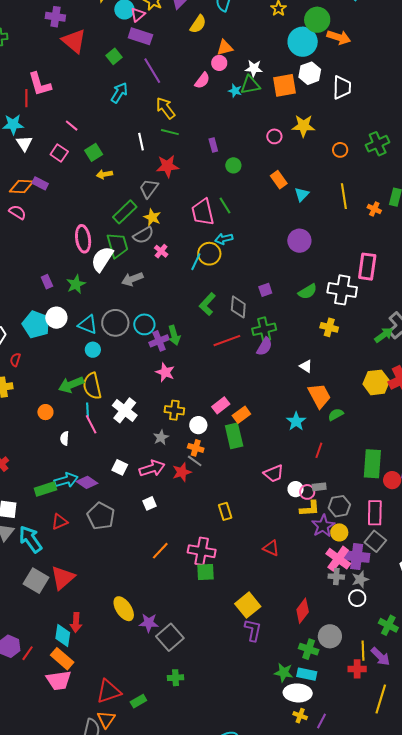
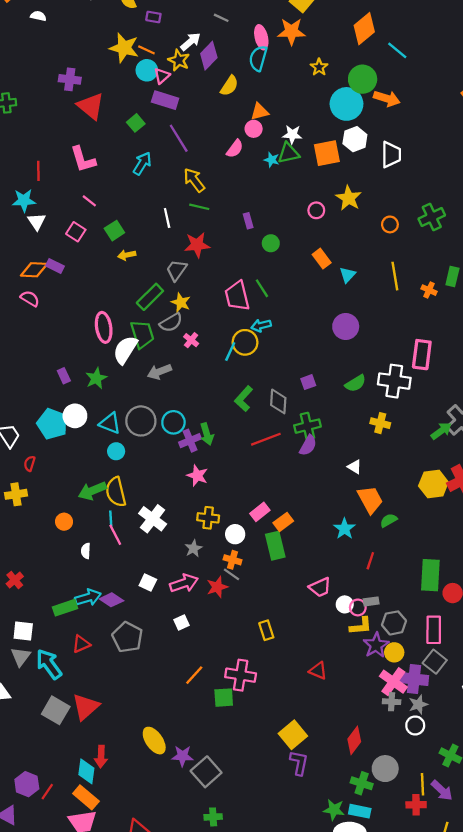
pink L-shape: (40, 84) -> (83, 159), moved
yellow star: (303, 126) -> (349, 198), turned 30
green square: (205, 572) -> (224, 698), moved

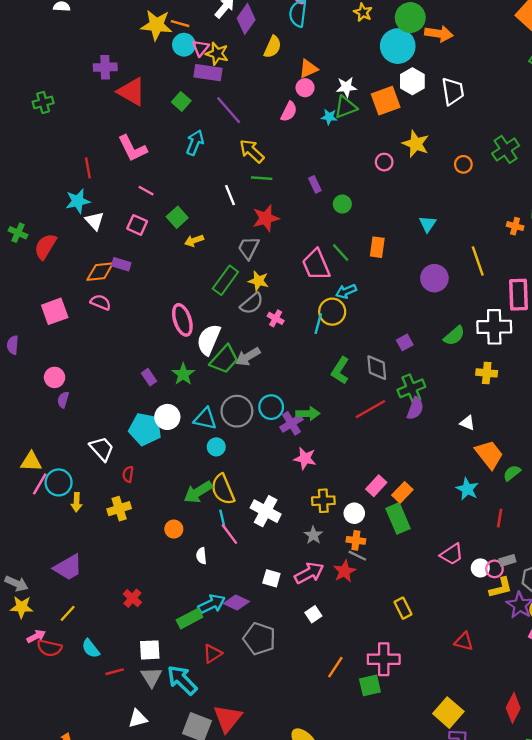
yellow star: (179, 60) -> (217, 54), moved
orange rectangle: (322, 259) -> (377, 247), moved, turned 54
yellow line: (395, 276) -> (478, 261), moved
green trapezoid: (142, 334) -> (224, 359), moved, turned 68
green arrow: (207, 434) -> (308, 414), turned -65

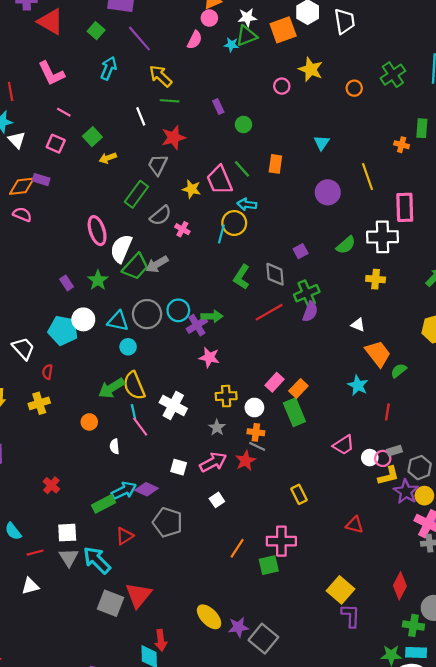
yellow star: (258, 281) -> (192, 189), moved
cyan arrow: (346, 291) -> (247, 204), turned 30
white triangle: (138, 719) -> (30, 586), moved

